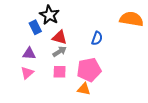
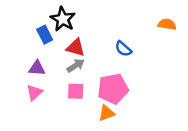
orange semicircle: (132, 19) -> (167, 24), size x0.6
blue semicircle: (97, 38) -> (123, 49), turned 112
orange triangle: (84, 89) -> (107, 113), turned -32

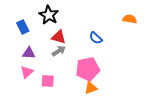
blue rectangle: (45, 35) -> (23, 27), moved
pink square: (76, 91) -> (48, 81), moved
orange triangle: (107, 113) -> (91, 88), moved

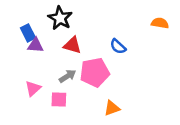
gray arrow: (59, 51) -> (67, 76), moved
purple triangle: (29, 53) -> (35, 45), moved
pink pentagon: (88, 69) -> (95, 72), moved

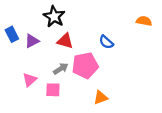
blue rectangle: (28, 33) -> (12, 34), moved
purple triangle: (35, 45) -> (32, 41), turned -32

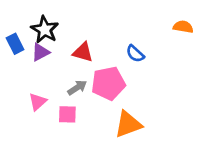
black star: (54, 17) -> (45, 30), moved
orange triangle: (101, 98) -> (128, 124), size x1.5

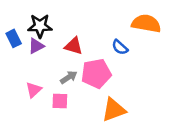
orange semicircle: (183, 27) -> (146, 23), moved, size x1.6
black star: (45, 30) -> (40, 26), turned -30

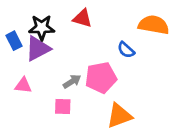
purple triangle: (36, 46) -> (38, 49), size x1.5
red triangle: (74, 46) -> (82, 18), moved
pink triangle: (34, 90) -> (23, 85), moved, turned 48

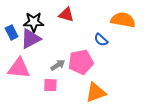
pink triangle: (23, 85) -> (19, 68), size x1.6

